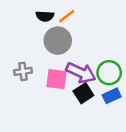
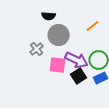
orange line: (67, 16) -> (93, 26), moved
gray cross: (23, 71) -> (37, 49), moved, turned -32

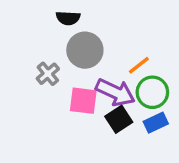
orange line: (93, 26) -> (139, 65), moved

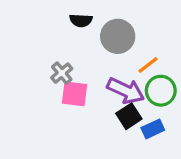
gray circle: (85, 50) -> (118, 36), moved
pink square: (83, 101) -> (75, 94), moved
blue rectangle: (156, 123) -> (153, 129), moved

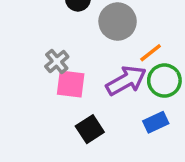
purple arrow: (126, 91) -> (126, 81), turned -54
black square: (129, 116) -> (90, 129), moved

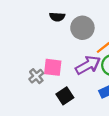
gray cross: (57, 61) -> (36, 76), moved

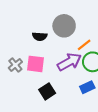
black semicircle: (57, 17) -> (40, 36), moved
gray cross: (36, 76) -> (15, 65), moved

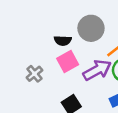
pink square: (35, 64) -> (68, 61), moved, turned -36

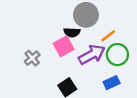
black semicircle: (63, 41) -> (72, 32), moved

